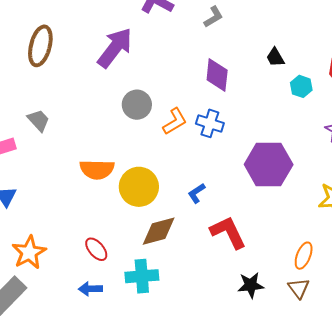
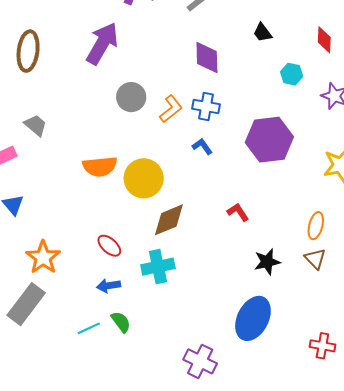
cyan hexagon: (301, 86) -> (292, 74), moved
blue L-shape: (197, 193) -> (202, 146), moved, turned 95
red L-shape: (228, 232) -> (238, 212), size x0.6

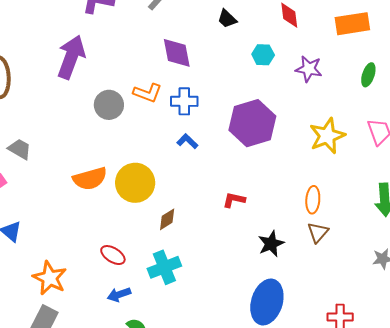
orange L-shape: (171, 109) -> (148, 93), moved, turned 68
red L-shape: (238, 212) -> (234, 200), turned -35
brown diamond: (169, 220) -> (167, 219), size x0.6
brown triangle: (315, 259) -> (318, 232), turned 35

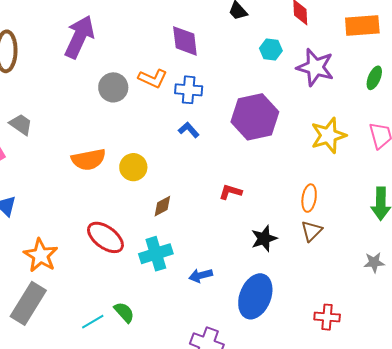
purple star: (309, 69) -> (315, 67), size x1.4
yellow circle: (135, 183) -> (133, 167), size x0.7
red ellipse: (113, 255) -> (105, 237), size x1.5
blue arrow: (119, 295) -> (201, 275), moved

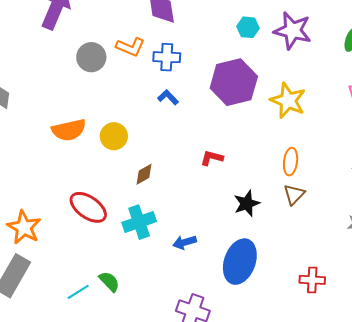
cyan hexagon: (271, 50) -> (248, 27), moved
yellow star: (328, 135) -> (288, 101), moved, turned -30

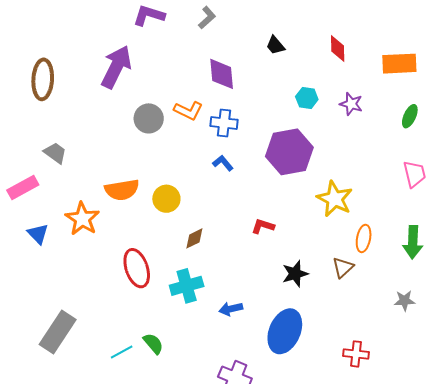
purple star: (293, 31) -> (351, 104), size x0.6
yellow star: (288, 101) -> (335, 199), moved
orange ellipse: (291, 162) -> (364, 238), moved
red ellipse: (88, 207) -> (137, 268), turned 33
orange star: (24, 227) -> (82, 219), moved

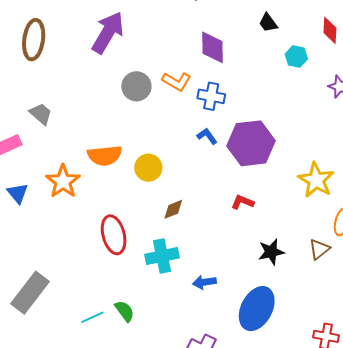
cyan hexagon: (307, 98) -> (296, 56), moved
purple hexagon: (289, 152) -> (251, 143), moved

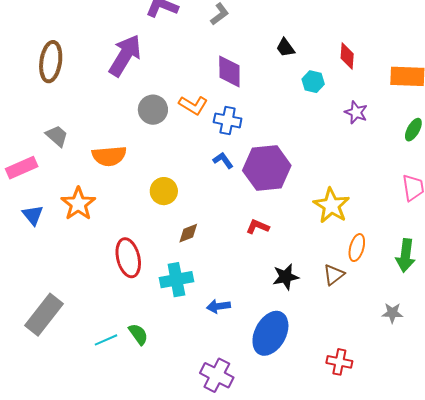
orange semicircle: (105, 156) -> (109, 156), moved

